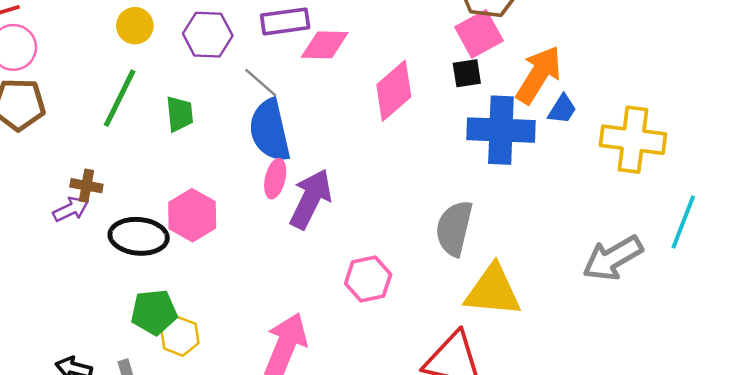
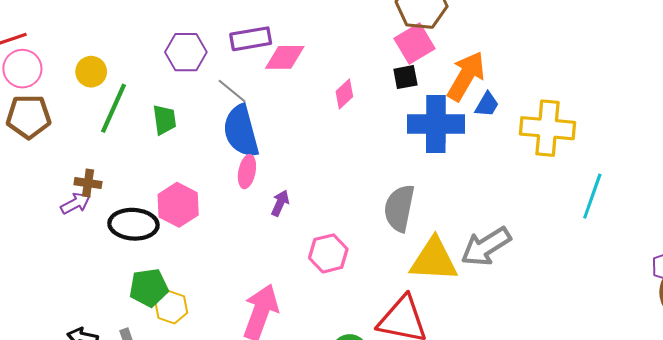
yellow circle: (135, 26) -> (91, 72), moved
pink diamond: (394, 91) -> (344, 94), size x0.6
purple arrow: (311, 199) -> (280, 203), moved, size x0.5
gray arrow: (613, 258) -> (486, 246), moved

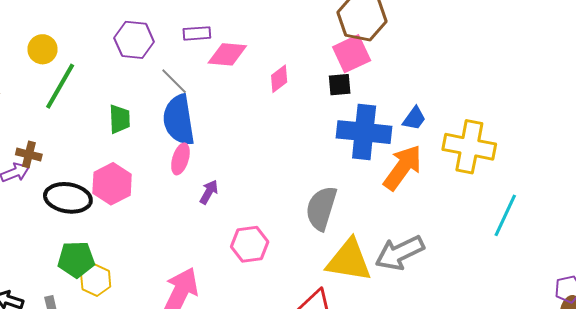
purple rectangle: (251, 39) -> (197, 33), size x0.7
orange arrow: (466, 76) -> (403, 167), moved
pink diamond: (344, 94) -> (279, 79), moved
green trapezoid: (164, 120) -> (120, 119), moved

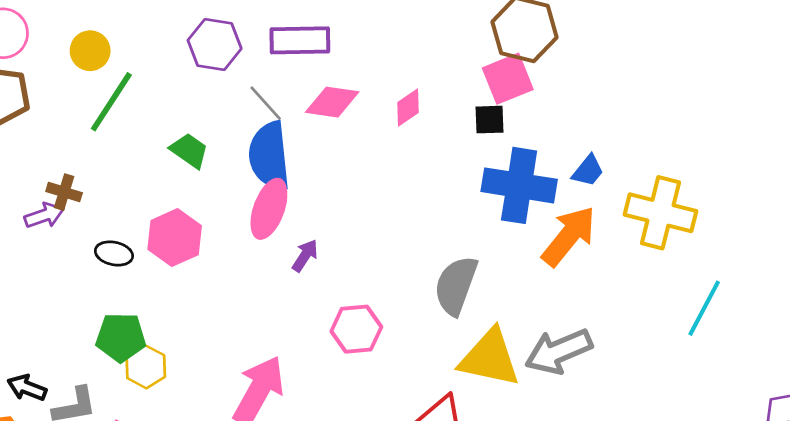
purple rectangle: (197, 33) -> (300, 40), size x1.6
pink diamond: (227, 54) -> (332, 102), moved
green trapezoid: (120, 119) -> (189, 151), turned -56
pink ellipse: (180, 159) -> (269, 209), size x1.4
black ellipse: (68, 198) -> (114, 253), size x0.6

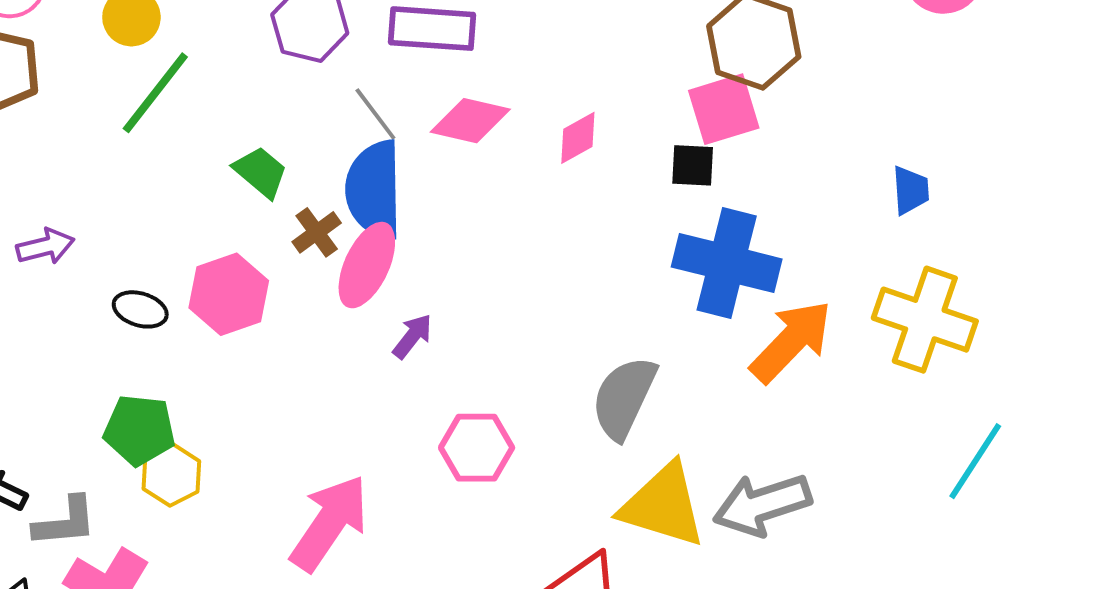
blue trapezoid: (588, 171) -> (911, 190), moved, turned -48
brown cross: (64, 192) -> (317, 232), moved, turned 32

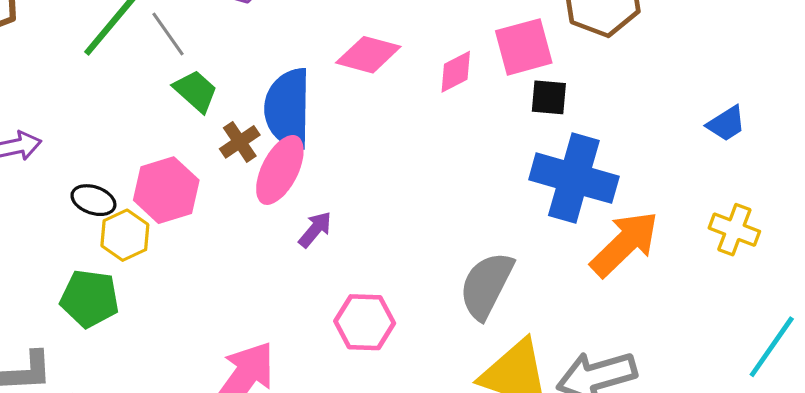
pink square: (724, 109) -> (524, 47), moved
gray line: (375, 114) -> (168, 34), moved
blue trapezoid: (911, 190) -> (726, 124), turned 60
yellow cross: (925, 320) -> (734, 230), size x0.6
yellow hexagon: (171, 475) -> (125, 235), moved

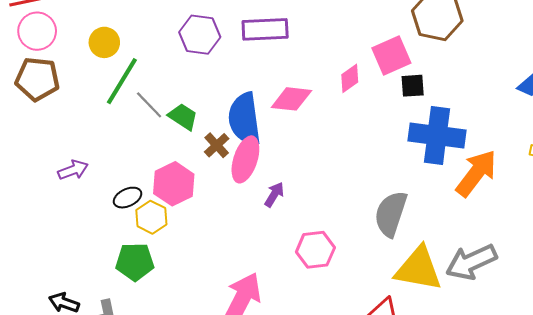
gray line: (168, 34) -> (149, 105), moved
pink diamond: (368, 55) -> (291, 99), moved
black ellipse: (93, 200) -> (128, 198), turned -36

